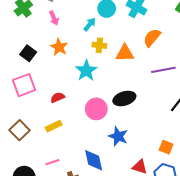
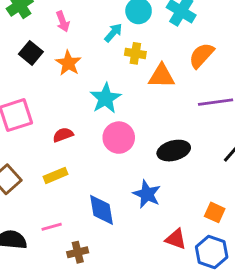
yellow cross: (99, 45) -> (135, 53), moved
black square: (28, 53) -> (31, 53), moved
black ellipse: (124, 98) -> (174, 151), moved
pink circle: (96, 109) -> (119, 138), moved
blue diamond: (94, 160) -> (102, 210), moved

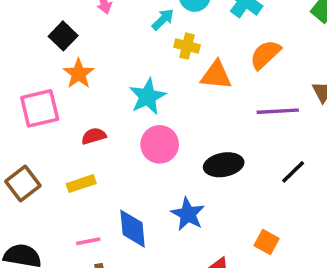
orange star: (68, 63) -> (79, 74), moved
pink line: (52, 227) -> (88, 241), moved

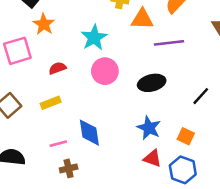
purple line: (278, 111) -> (169, 43), moved
black line: (293, 172) -> (201, 96), moved
blue star: (188, 214) -> (149, 128), moved

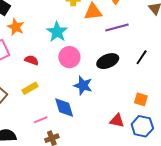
red semicircle: (57, 68) -> (32, 60), turned 48
black line: (201, 96) -> (142, 57), moved
blue star: (149, 128) -> (83, 85), moved

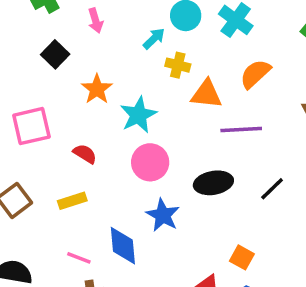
orange star: (16, 27) -> (97, 89), moved
orange square: (141, 99) -> (242, 257), moved
pink line: (41, 120) -> (79, 258), turned 32

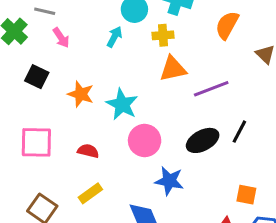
yellow cross: (178, 65) -> (163, 35), moved
orange semicircle: (255, 74) -> (227, 25), moved
pink square: (31, 126) -> (36, 142), turned 32
black line: (272, 189) -> (239, 132), moved

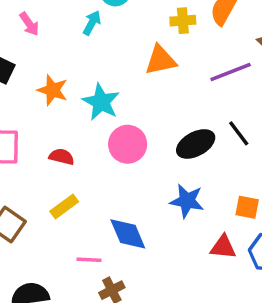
yellow cross: (163, 35) -> (183, 21), moved
purple line: (211, 89) -> (231, 72), moved
black line: (239, 132) -> (239, 133), turned -65
blue star: (169, 181) -> (187, 201), moved

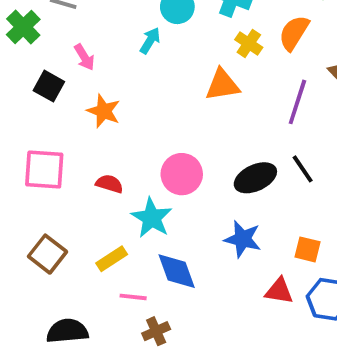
yellow cross: (183, 21) -> (249, 43), turned 35
pink arrow: (29, 24) -> (84, 57), moved
purple line: (231, 72) -> (297, 102), turned -54
cyan star: (101, 102) -> (152, 218), moved
yellow rectangle: (64, 206) -> (112, 259), moved

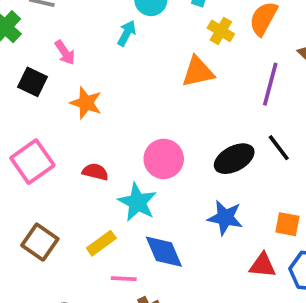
pink square: (44, 170) -> (32, 162), turned -36

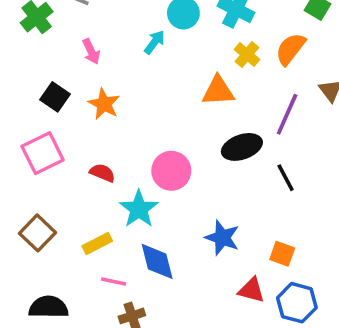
black square: (32, 82) -> (55, 97), moved
black ellipse: (234, 159) -> (242, 147), moved

